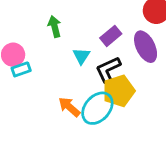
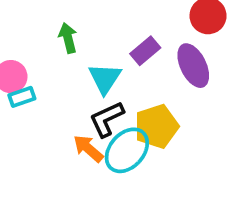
cyan triangle: (81, 56) -> (105, 78), size x1.4
black L-shape: (108, 69) -> (107, 119), moved

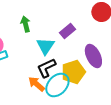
purple ellipse: (193, 66) -> (93, 56), moved

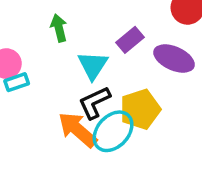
purple ellipse: (93, 56) -> (174, 58), moved, turned -40
orange arrow: (36, 84) -> (77, 130), size x1.4

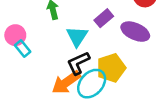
cyan rectangle: (17, 82) -> (23, 48), turned 70
orange arrow: (77, 130) -> (66, 82), turned -76

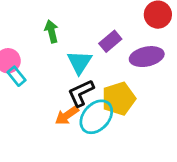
purple ellipse: (135, 32) -> (147, 57), turned -36
orange arrow: (66, 82) -> (67, 115), size x0.7

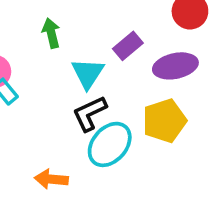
yellow pentagon: (119, 99) -> (164, 121), moved
orange arrow: (67, 115) -> (51, 179), moved, turned 40

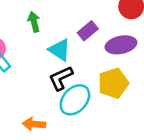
cyan triangle: (88, 73) -> (60, 50), turned -30

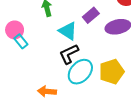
yellow pentagon: (113, 83) -> (112, 72), moved

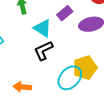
cyan ellipse: (80, 72) -> (70, 78), moved

